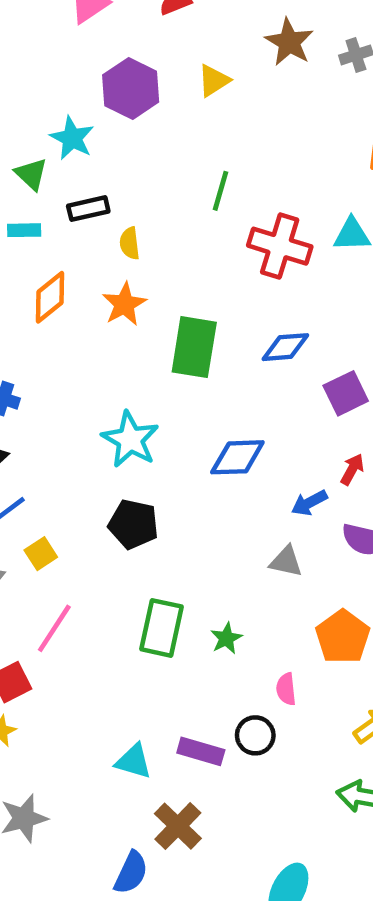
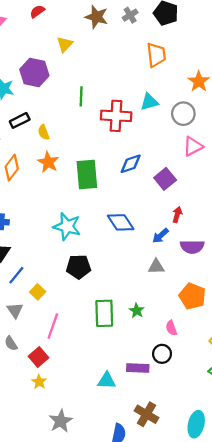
purple hexagon: (131, 88) -> (34, 73), moved
blue diamond: (237, 457) -> (121, 222), turned 72
brown cross: (178, 826) -> (147, 414), moved

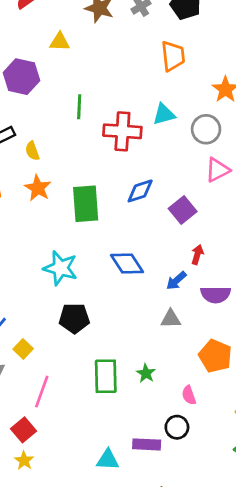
yellow triangle: (65, 44) -> (60, 42), turned 48

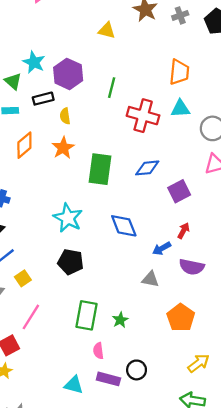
orange trapezoid: (173, 56) -> (179, 72), moved
purple hexagon: (21, 77) -> (68, 74), moved
pink semicircle: (189, 395) -> (98, 351), moved

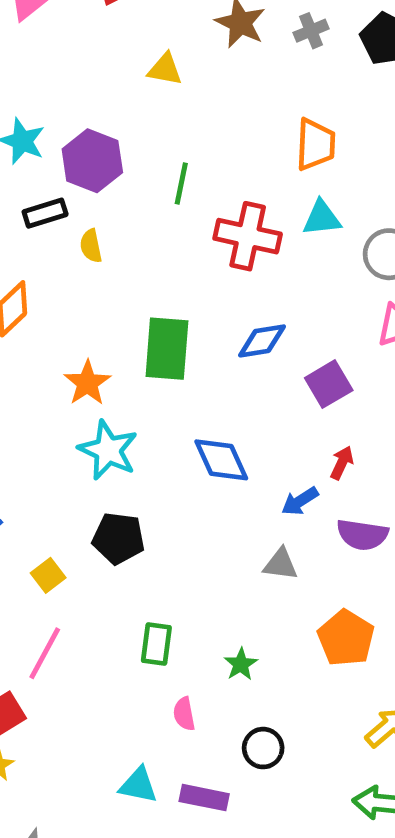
orange star: (63, 148) -> (87, 383), moved
yellow square: (23, 278) -> (48, 575), moved
green rectangle: (87, 315) -> (156, 644), size x0.7
green star: (120, 320) -> (241, 664), moved
purple rectangle: (108, 379) -> (204, 798), moved

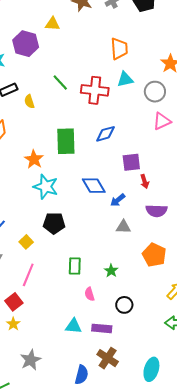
purple hexagon: (92, 161) -> (26, 44), moved
green line: (181, 184) -> (60, 83), moved, turned -48
purple square: (329, 384) -> (131, 162), moved, turned 30
red arrow: (342, 463) -> (145, 181), turned 144
blue arrow: (300, 501) -> (118, 200), moved

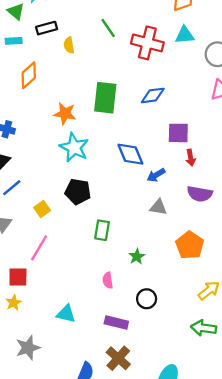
orange star: (34, 159) -> (65, 114), turned -30
green rectangle: (75, 266) -> (102, 230), moved
red square: (14, 302) -> (18, 277), turned 30
cyan triangle: (74, 326) -> (66, 314), moved

